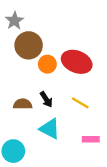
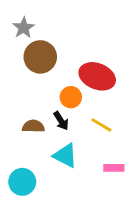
orange circle: (47, 64) -> (71, 97), moved

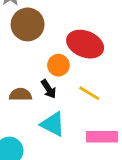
pink rectangle: (114, 168) -> (102, 137), size x1.5

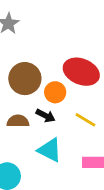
brown circle: (28, 24) -> (25, 79), moved
black arrow: (49, 89) -> (46, 116), turned -30

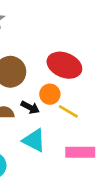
orange circle: (55, 92) -> (50, 94), moved

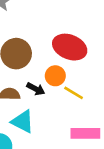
cyan triangle: (34, 140) -> (23, 122), moved

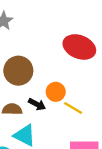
red ellipse: (70, 47) -> (79, 47), moved

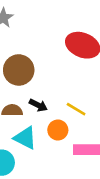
orange circle: (56, 92) -> (58, 130), moved

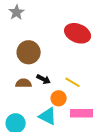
cyan triangle: (25, 138) -> (48, 116), moved

